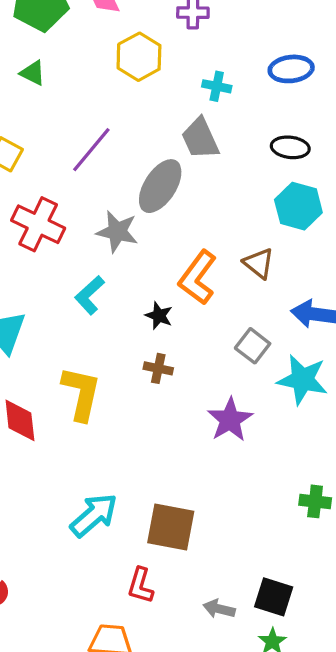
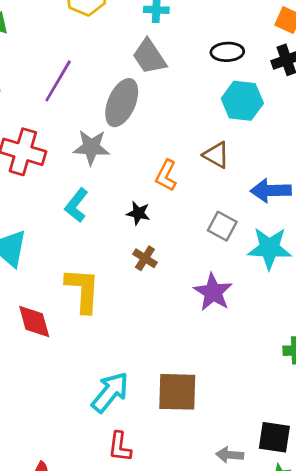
orange L-shape: (198, 278) -> (166, 175), size x0.7
brown cross: (158, 368) -> (145, 258), turned 30
red L-shape: (140, 585) -> (120, 447), moved

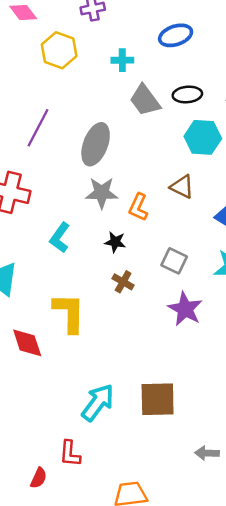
gray trapezoid: (149, 57) -> (145, 100), moved
gray star: (91, 147) -> (102, 193), moved
gray square: (222, 226) -> (174, 261), moved
red L-shape: (120, 447) -> (70, 454), moved

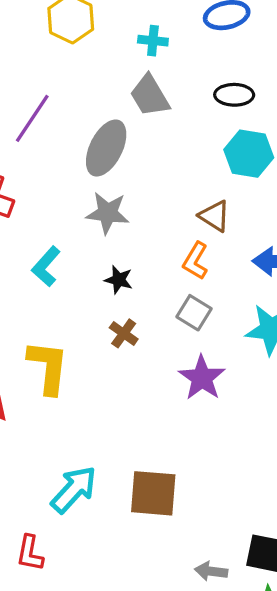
gray trapezoid: (145, 100) -> (150, 96), moved
orange L-shape: (138, 207) -> (195, 261), moved

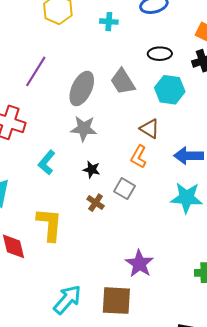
gray trapezoid: (150, 96) -> (123, 82), moved
gray square: (194, 313) -> (125, 189), moved
purple star: (202, 378) -> (139, 264), moved

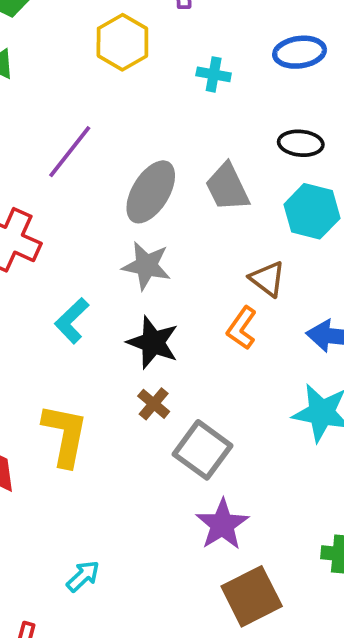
black star: (92, 170) -> (153, 342), size x1.6
gray square: (125, 189) -> (203, 450), moved, size x1.4
cyan arrow: (67, 299) -> (83, 576), size x0.6
brown square: (116, 301) -> (252, 596), moved, turned -36

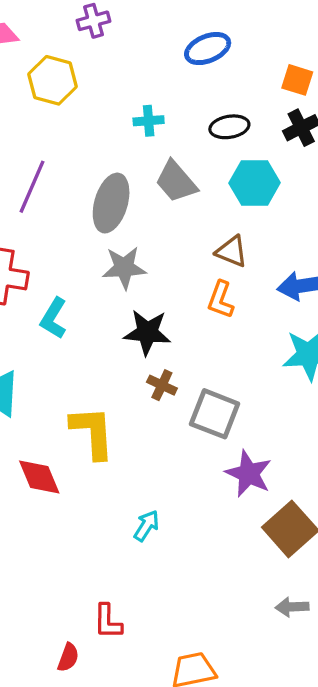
cyan cross: (214, 74) -> (149, 121), moved
cyan L-shape: (72, 321) -> (54, 318), moved
cyan arrow: (83, 576) -> (147, 526), moved

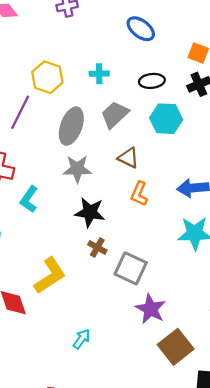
blue ellipse: (208, 49) -> (141, 29), turned 56
yellow hexagon: (53, 80) -> (47, 77), moved
gray trapezoid: (176, 182) -> (115, 115), turned 84
brown triangle: (232, 251) -> (128, 158), moved
yellow L-shape: (92, 432) -> (50, 276), turned 57

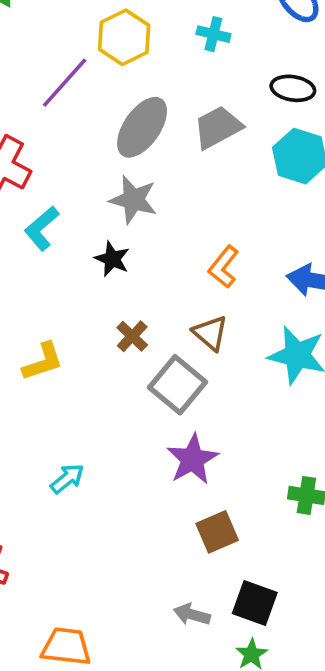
cyan cross: (99, 74) -> (213, 34), moved
brown triangle: (128, 158) -> (210, 333), moved
black star: (90, 212) -> (112, 259), moved, size x0.7
yellow L-shape: (50, 276) -> (43, 362), size x0.7
brown square: (176, 347) -> (217, 532), size x0.7

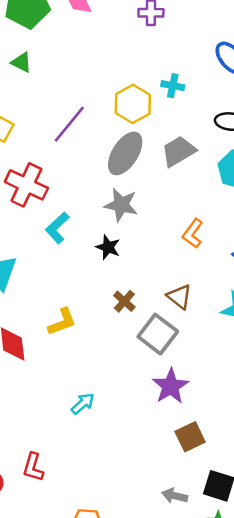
yellow hexagon: (124, 37) -> (133, 104), moved
orange L-shape: (224, 267) -> (193, 233), moved

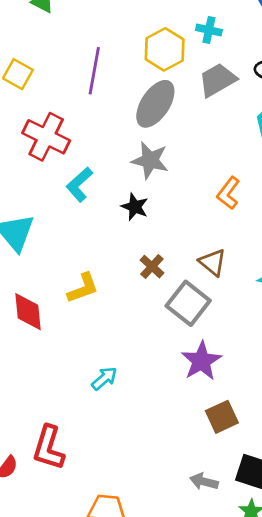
purple line: (69, 124) -> (94, 71), turned -30
gray trapezoid: (179, 151) -> (217, 80), moved
red L-shape: (33, 467) -> (49, 448), size x1.4

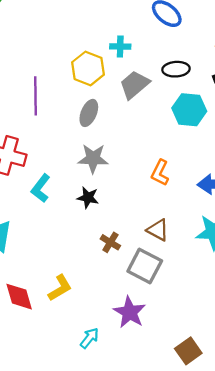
gray ellipse: (155, 104) -> (89, 113), size x0.7
yellow L-shape: (83, 288) -> (60, 288), moved
purple star: (201, 361) -> (130, 312), moved

